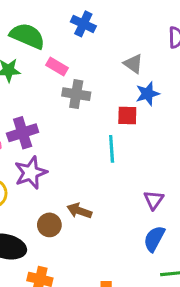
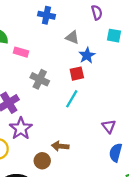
blue cross: (83, 24) -> (46, 15), moved
gray cross: (76, 94) -> (40, 79), moved, turned 30
cyan line: (112, 149) -> (72, 99), turned 48

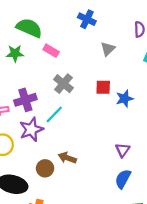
gray triangle: (72, 37) -> (108, 49), turned 40
blue star: (87, 55) -> (125, 99), moved
cyan line: (72, 99) -> (54, 114), moved

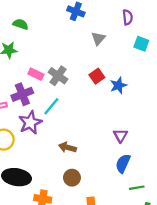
green semicircle: (29, 28) -> (21, 24), size x0.6
pink rectangle: (51, 51) -> (36, 74), moved
red square: (103, 87) -> (97, 76), turned -32
brown circle: (45, 168) -> (72, 178), moved

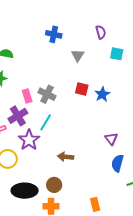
pink rectangle: (36, 74) -> (27, 96), turned 56
red square: (97, 76) -> (82, 89), turned -32
brown circle: (72, 178) -> (54, 185), moved

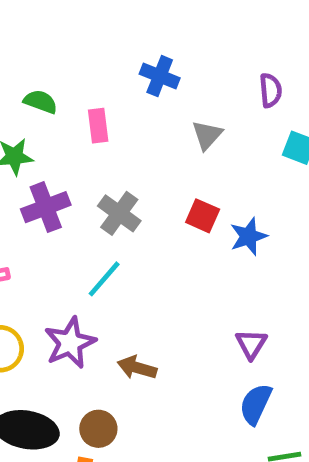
pink rectangle: (27, 96) -> (98, 126), moved
purple cross: (18, 116) -> (46, 207), moved
purple star: (29, 140) -> (70, 343), moved

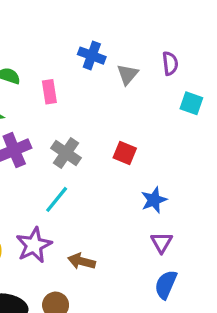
gray triangle: (207, 135) -> (128, 74), moved
blue star: (249, 236) -> (154, 200), moved

